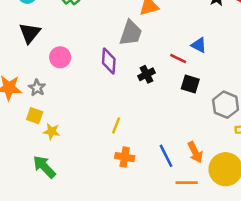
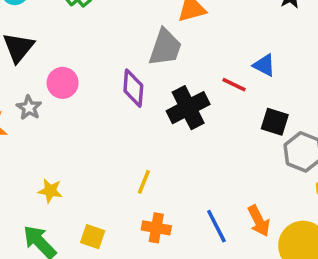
black cross: (146, 74) -> (188, 108), size x1.6
black square: (190, 84) -> (275, 122), moved
gray star: (37, 88) -> (29, 108), moved
yellow square: (35, 116) -> (93, 237), moved

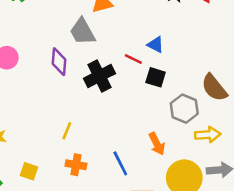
gray trapezoid: (165, 47) -> (82, 32), turned 132
black square: (275, 122) -> (156, 77), moved
orange arrow: (259, 221) -> (157, 144), moved

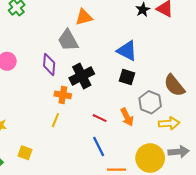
blue triangle: (156, 45) -> (127, 51), size x1.5
red line: (133, 59) -> (100, 118), moved
orange arrow: (157, 144) -> (127, 117), moved
orange cross: (76, 165) -> (63, 95), moved

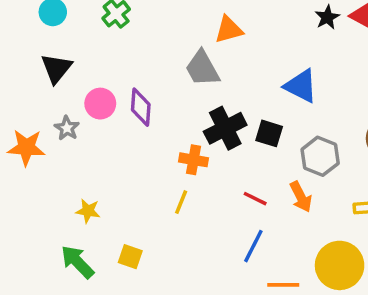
purple diamond: (49, 64) -> (141, 107), moved
black square: (127, 77) -> (269, 133), moved
gray hexagon: (150, 102) -> (320, 156), moved
blue line: (99, 146) -> (253, 246), turned 54

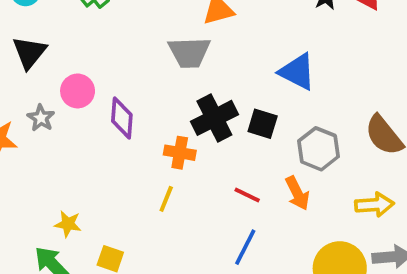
gray trapezoid: (202, 68) -> (189, 52), turned -63
purple diamond: (141, 107) -> (122, 118), moved
yellow star: (88, 211) -> (68, 224), moved

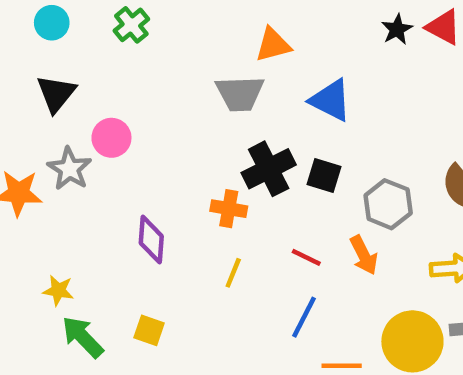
blue triangle: (297, 72) -> (331, 100), moved
gray star: (41, 118) -> (69, 169), size x1.4
purple diamond: (122, 118) -> (151, 240), moved
yellow line: (166, 199) -> (233, 273), moved
yellow star: (68, 224) -> (58, 291), moved

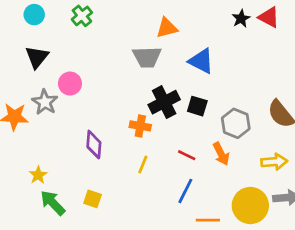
yellow star: (58, 291) -> (38, 175), turned 30

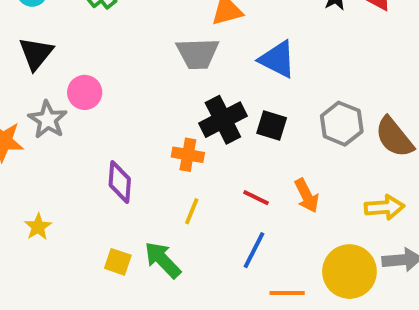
gray hexagon: (236, 123) -> (342, 124), moved
green arrow: (53, 203) -> (163, 260), moved

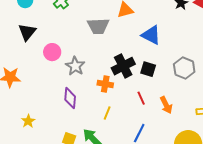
gray trapezoid: (198, 53) -> (98, 26), moved
gray star: (48, 120) -> (75, 66), moved
red line: (256, 198) -> (141, 98), moved, turned 40

